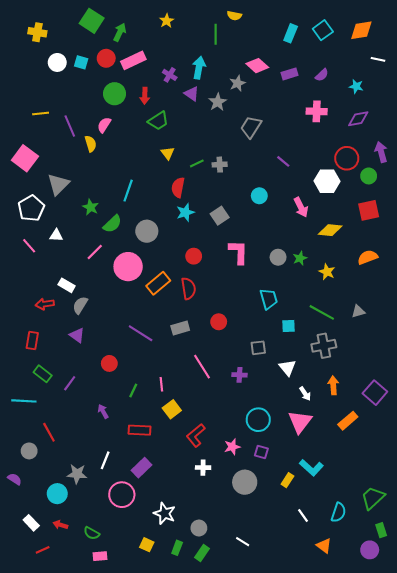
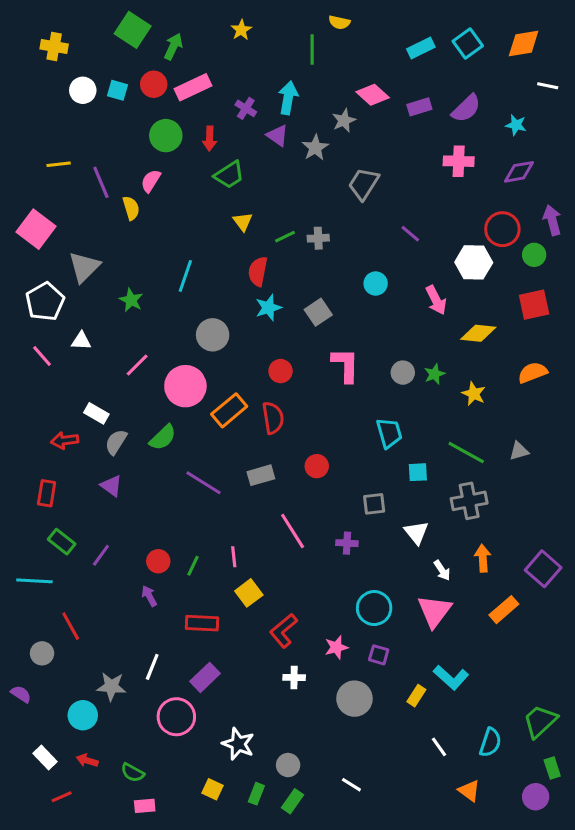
cyan rectangle: (291, 33) -> (421, 48), turned 42
purple semicircle: (322, 75) -> (466, 108), size x1.5
green semicircle: (112, 224) -> (163, 437), moved
red circle: (109, 363) -> (158, 561), moved

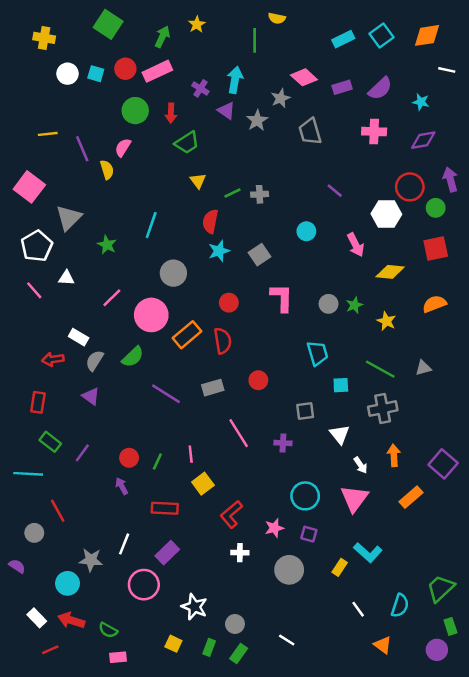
green arrow: (173, 47) -> (162, 37), moved
gray trapezoid: (364, 184) -> (310, 132), moved, turned -48
red arrow: (87, 760) -> (71, 620), size x1.5

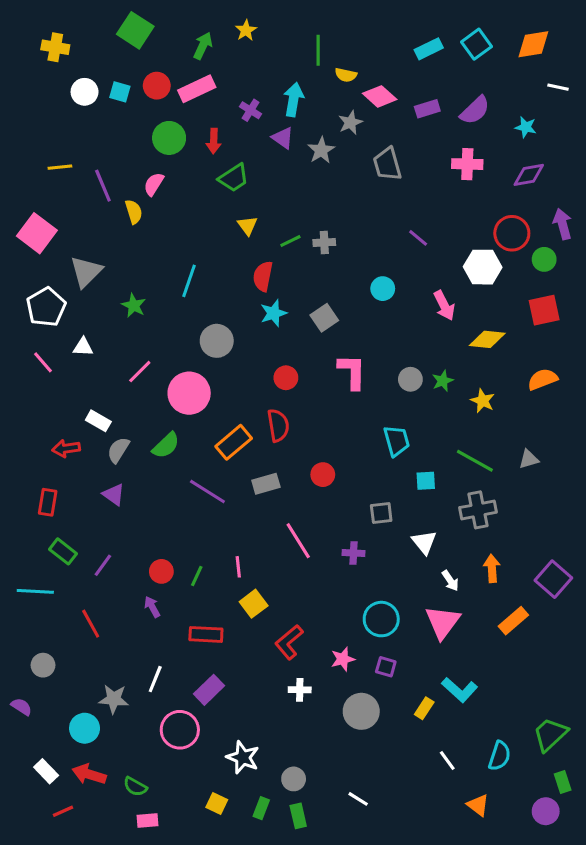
yellow semicircle: (277, 18) -> (346, 75), moved
orange rectangle: (187, 335) -> (234, 442), moved
red line: (58, 511) -> (91, 624), moved
green rectangle: (239, 654) -> (298, 816), turned -48

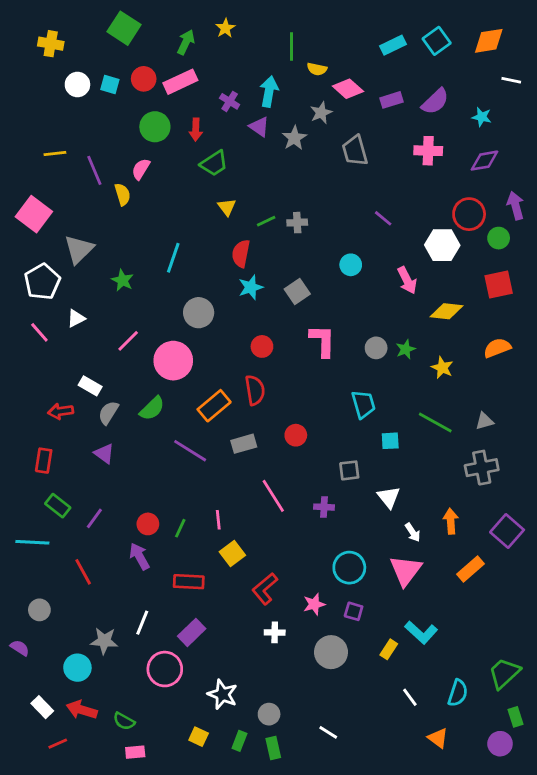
white triangle: (83, 347) -> (76, 318), turned -30
gray cross: (478, 510) -> (482, 468), moved
purple arrow: (152, 607) -> (139, 556), size x1.4

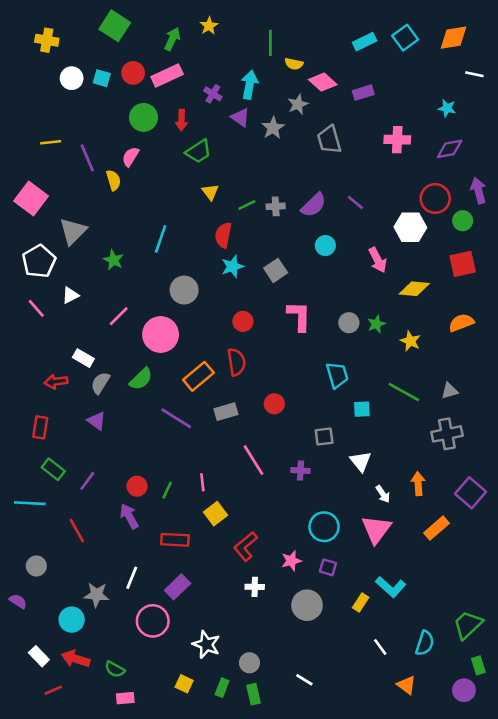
purple semicircle: (435, 101) -> (314, 205), moved

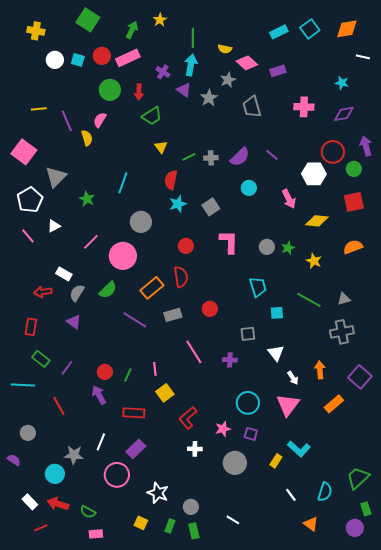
green line: (270, 43) -> (193, 38), moved

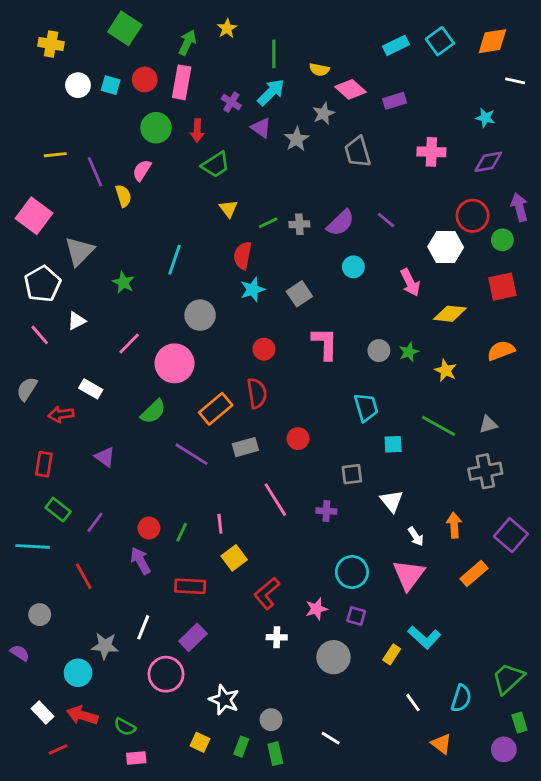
pink rectangle: (128, 58) -> (182, 82), turned -55
cyan arrow: (191, 65) -> (271, 92), turned 35
gray semicircle: (77, 293) -> (27, 389), moved

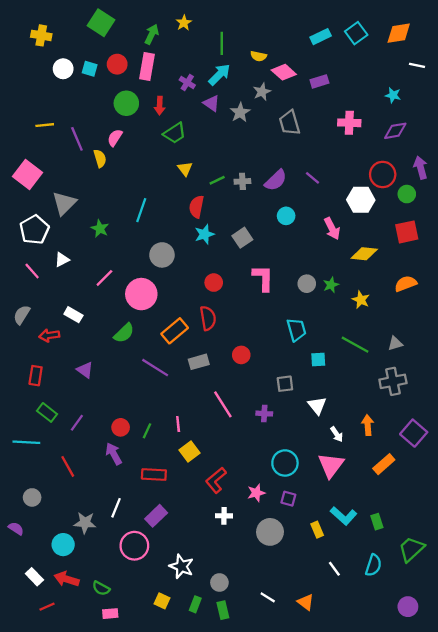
yellow rectangle: (392, 654) -> (317, 530), turned -56
green rectangle: (519, 722) -> (377, 522), moved
orange triangle: (441, 744) -> (306, 602), moved

